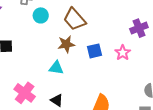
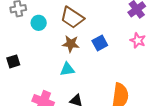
brown star: (66, 44) -> (71, 44), turned 30
pink star: (123, 53) -> (138, 40), moved

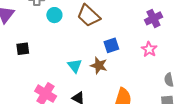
brown star: (71, 44) -> (99, 66), moved
cyan triangle: (67, 69) -> (75, 66), turned 49

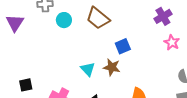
black square: (23, 49) -> (26, 85), moved
pink star: (149, 49) -> (172, 42), moved

